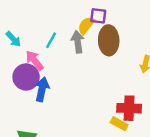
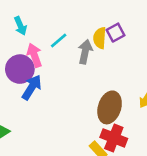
purple square: (98, 16) -> (116, 33), turned 35
yellow semicircle: (86, 25) -> (100, 38), turned -54
brown ellipse: (109, 40) -> (110, 107), moved

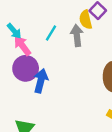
pink arrow: (34, 55) -> (22, 46), moved

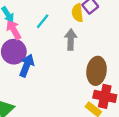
gray arrow: (77, 35) -> (71, 40), moved

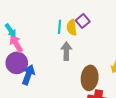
cyan line: (43, 21) -> (59, 27), moved, turned -32

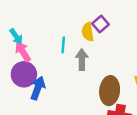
cyan line: (59, 27) -> (63, 45), moved

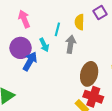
purple square: (100, 24) -> (100, 13), moved
cyan arrow: (16, 36) -> (44, 45), moved
pink arrow: (23, 52) -> (24, 19), moved

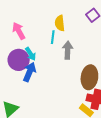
yellow semicircle: (80, 22) -> (60, 23), moved
cyan arrow: (44, 45) -> (31, 54), moved

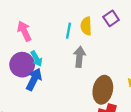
yellow semicircle: (60, 23) -> (86, 26), moved
cyan line: (53, 37) -> (68, 31), moved

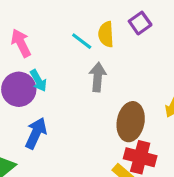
cyan line: (68, 31) -> (82, 41), turned -63
blue arrow: (34, 79) -> (36, 133), moved

